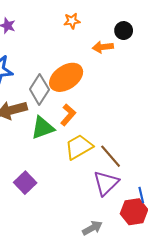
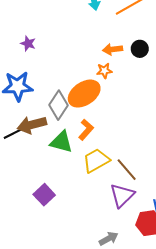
orange star: (72, 21) -> (104, 71), moved
orange arrow: (103, 47) -> (113, 49), moved
green triangle: (43, 128) -> (61, 142), turned 35

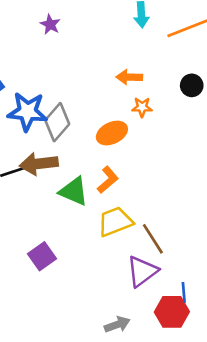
purple star: (28, 44) -> (50, 24), moved
orange arrow: (113, 49) -> (129, 77), moved
orange ellipse: (84, 94) -> (112, 133), size x0.7
gray diamond: (58, 105) -> (57, 122), moved

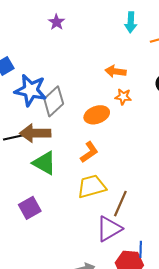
green triangle: (74, 191) -> (44, 163), moved
brown line: (153, 239) -> (120, 204), turned 50

